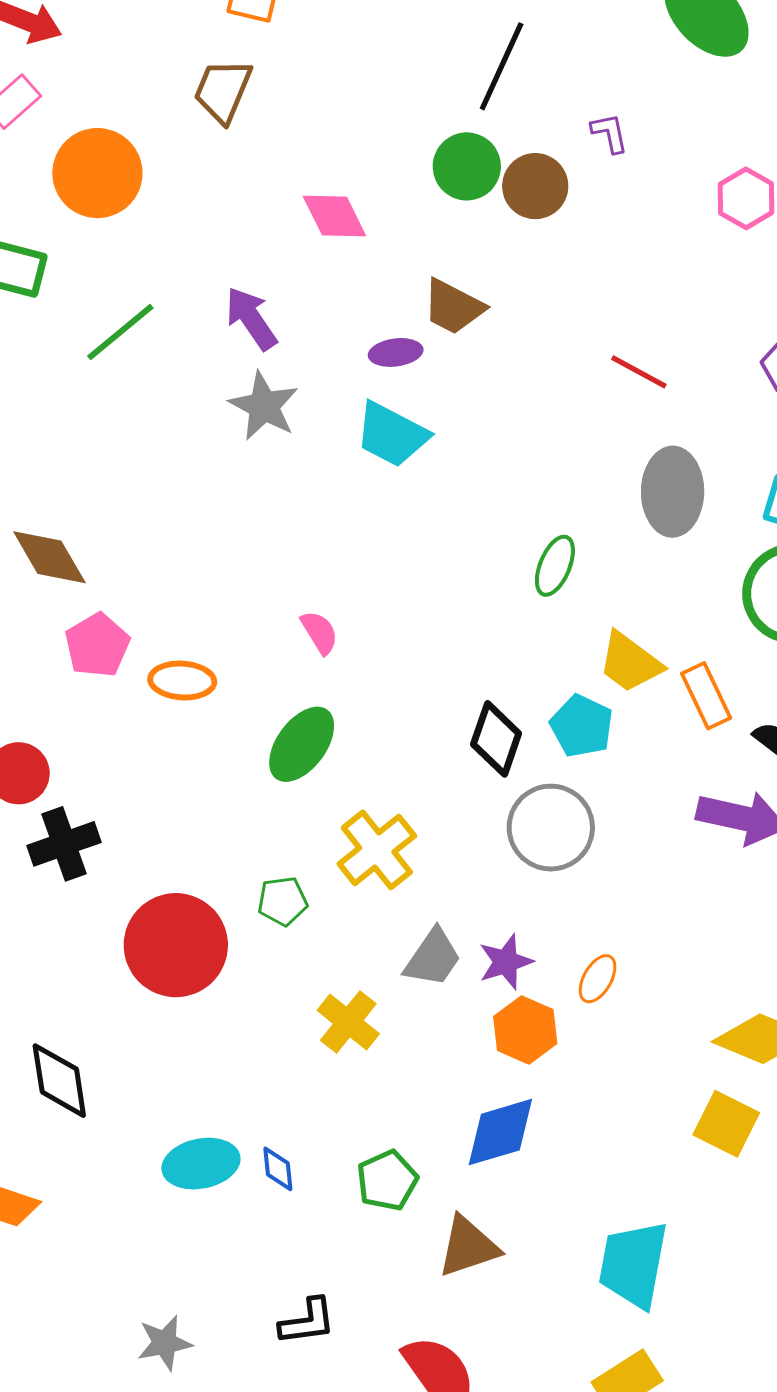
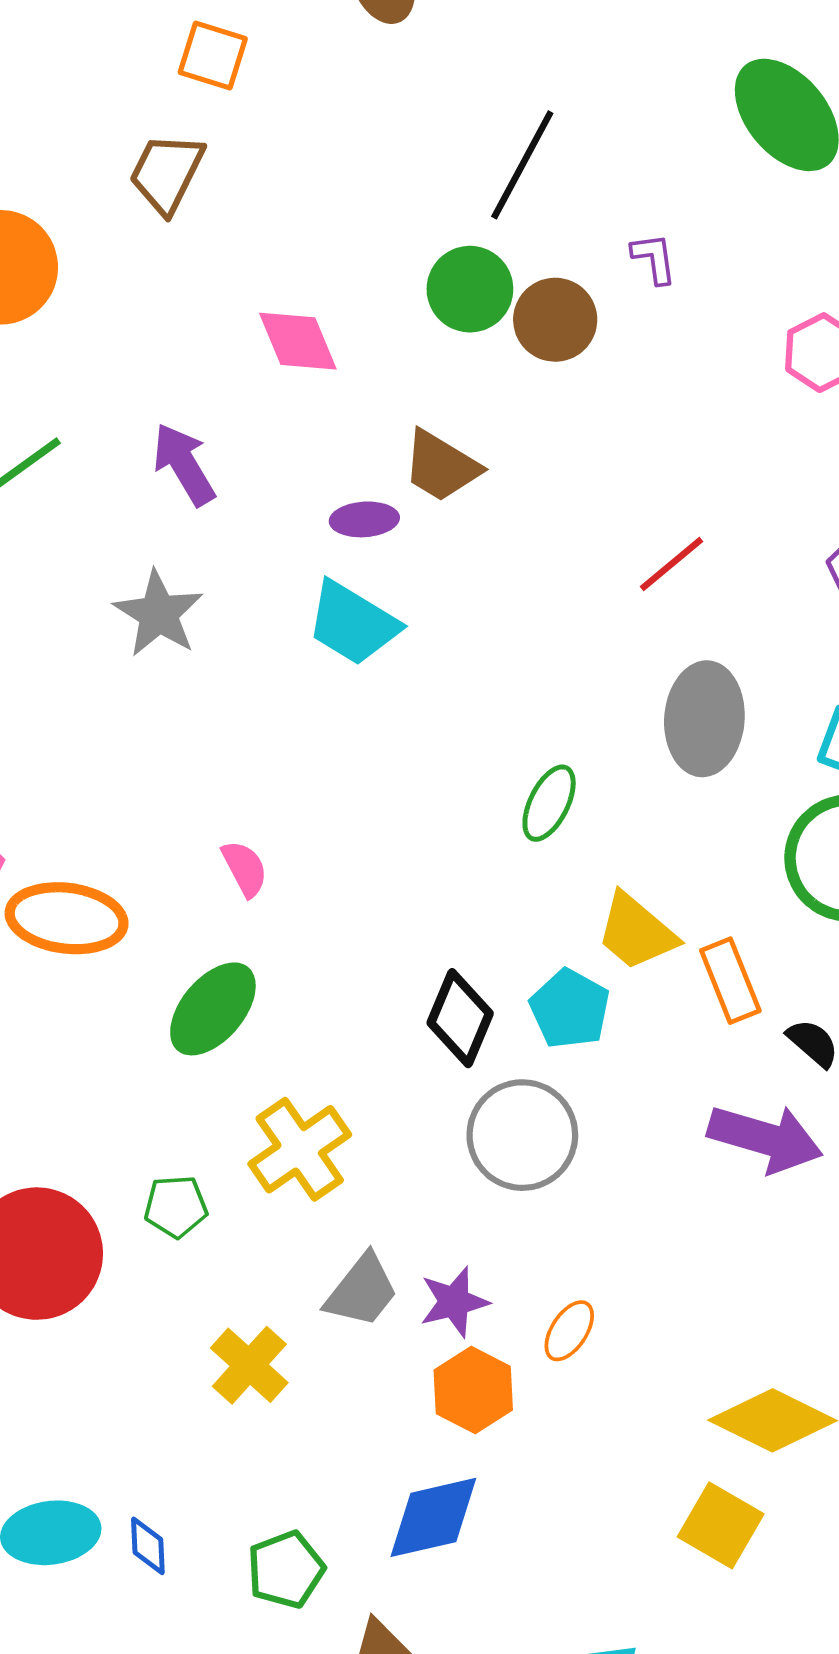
red line: (639, 372) -> (672, 564), turned -72
gray star: (264, 406) -> (158, 614), moved
orange ellipse: (182, 681) -> (67, 918), size x1.4

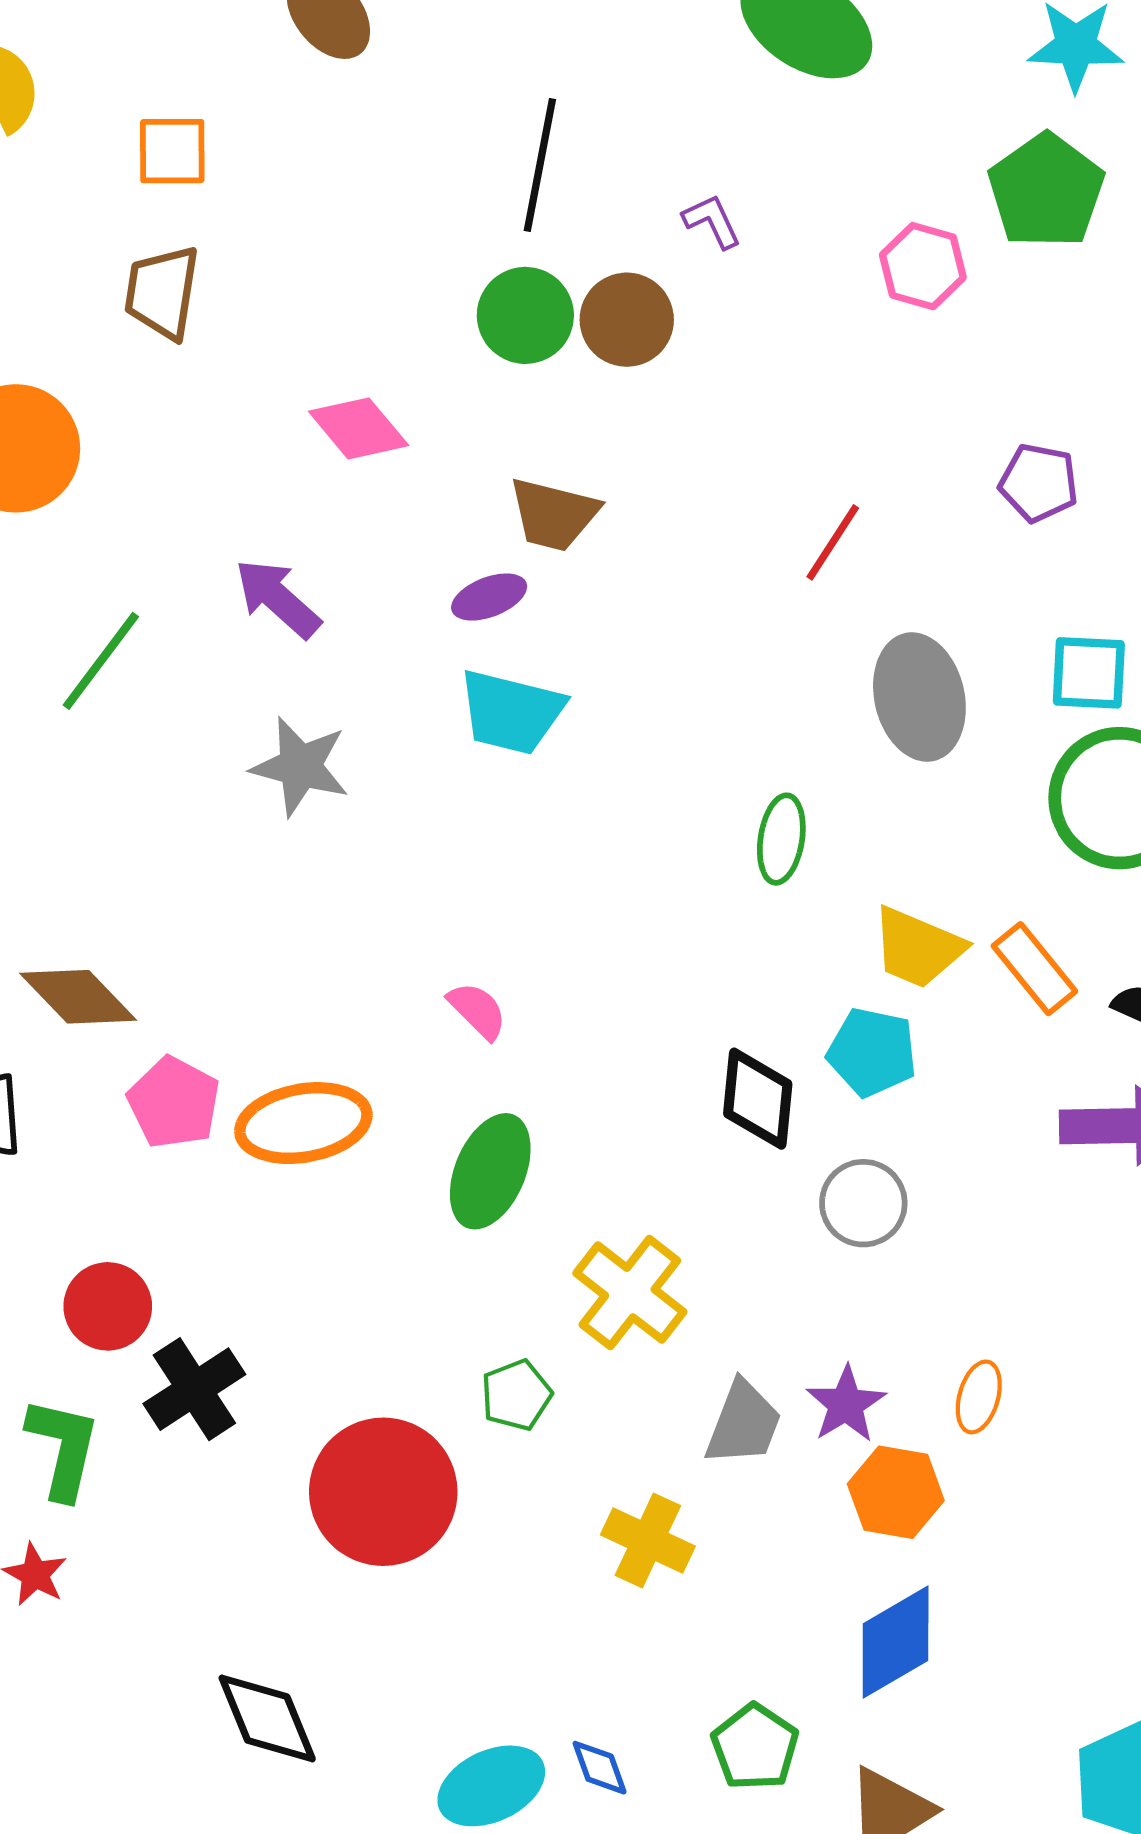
gray circle: (522, 1135) -> (863, 1203), size x0.7

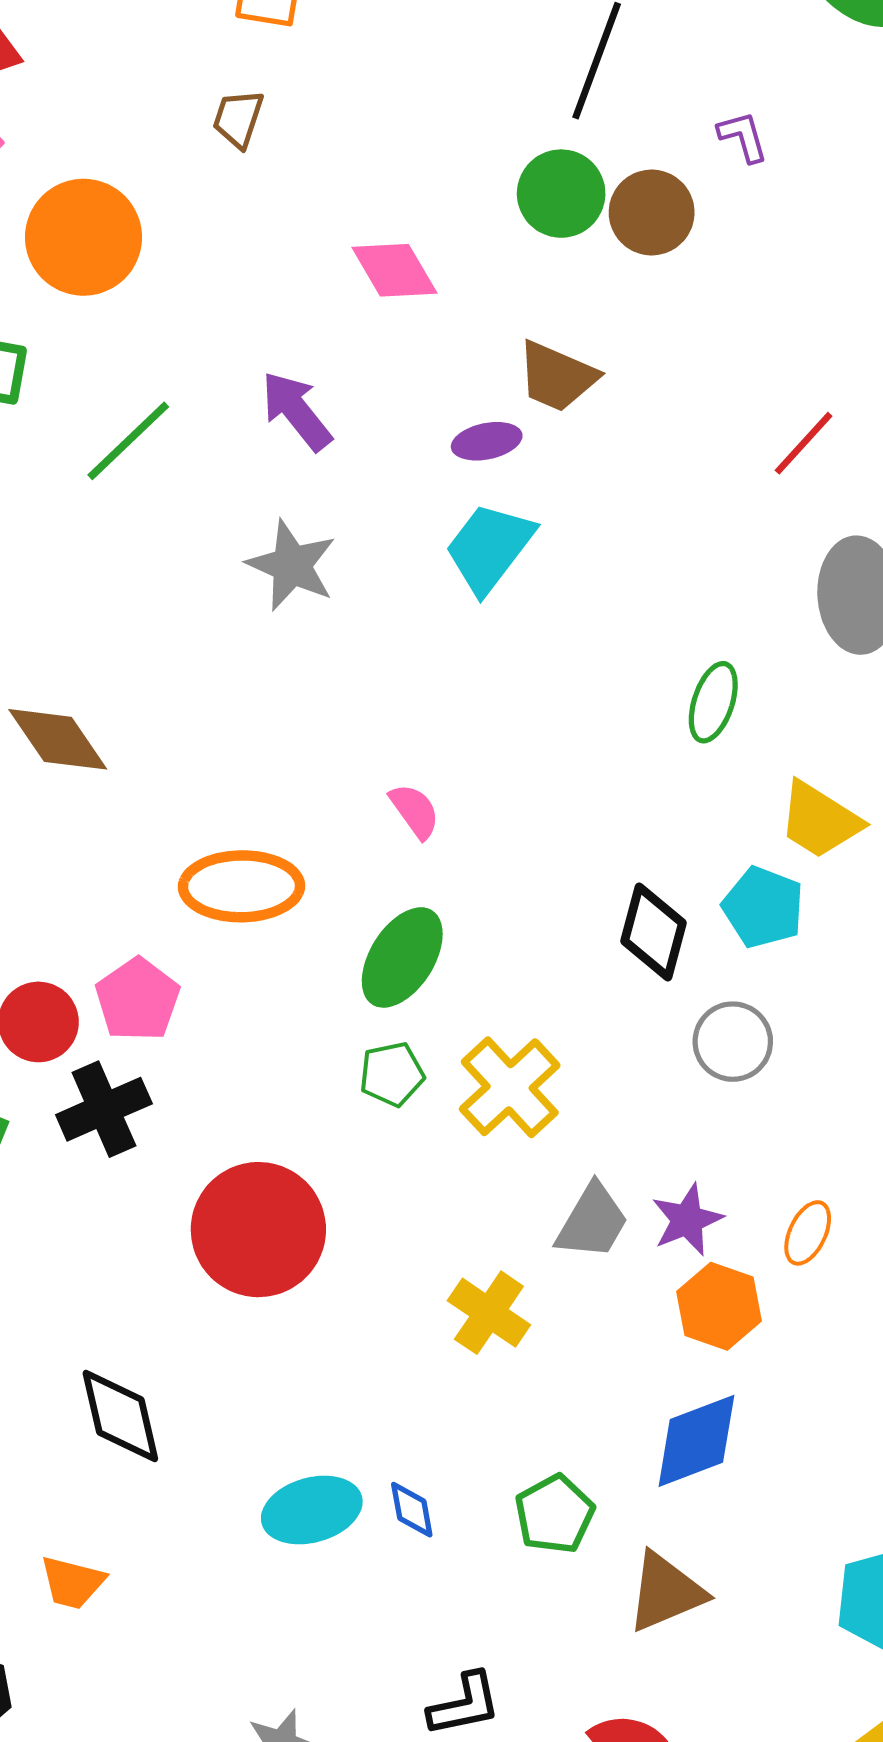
brown trapezoid: (162, 292) -> (238, 119), size x0.7
cyan trapezoid: (511, 712) -> (489, 548), turned 104
pink pentagon: (174, 1103) -> (138, 1000), moved
green pentagon: (516, 1395) -> (392, 1074), moved

